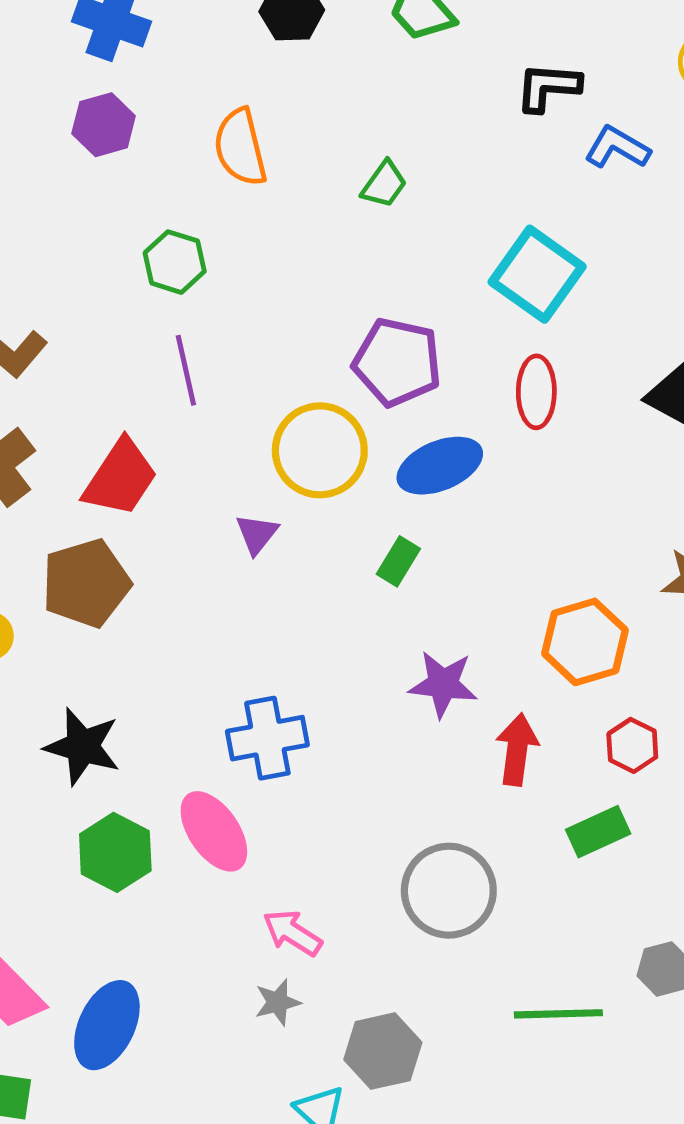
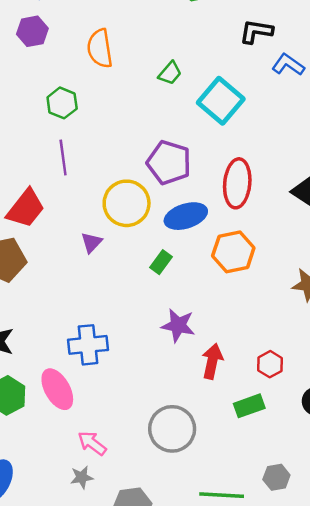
cyan square: (537, 274) -> (221, 101), moved
red ellipse: (536, 392) -> (237, 183), size x1.4
orange hexagon: (585, 642) -> (233, 252), moved

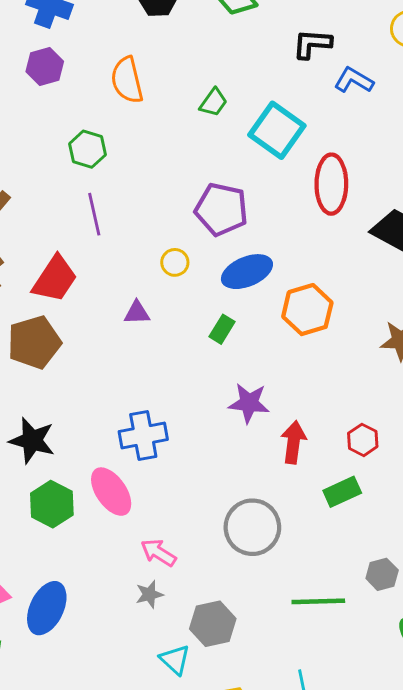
red ellipse: (237, 183) -> (331, 184), moved
yellow circle: (127, 203) -> (175, 262), size x0.5
purple triangle: (91, 242) -> (137, 313), turned 50

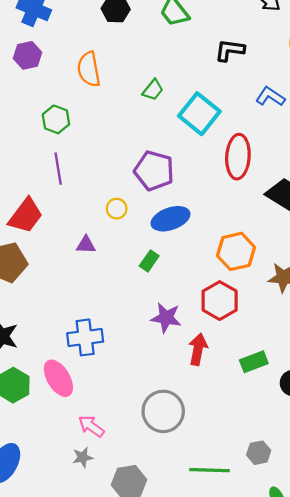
blue L-shape: (354, 80) -> (270, 97), moved
orange hexagon: (307, 310) -> (236, 251), moved
red hexagon: (363, 440) -> (220, 301), moved, size x1.6
green rectangle: (342, 492) -> (254, 362), moved

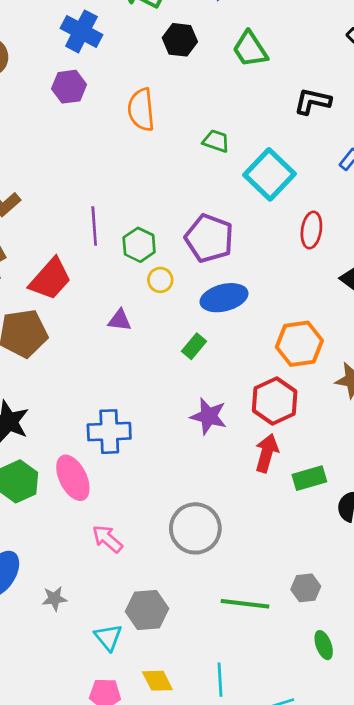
green trapezoid: (153, 90) -> (216, 141), turned -115
green hexagon: (56, 119) -> (139, 245), moved
red ellipse: (238, 157) -> (311, 230), size x0.7
red arrow: (198, 349) -> (267, 453), moved
gray star: (83, 457) -> (54, 599), moved

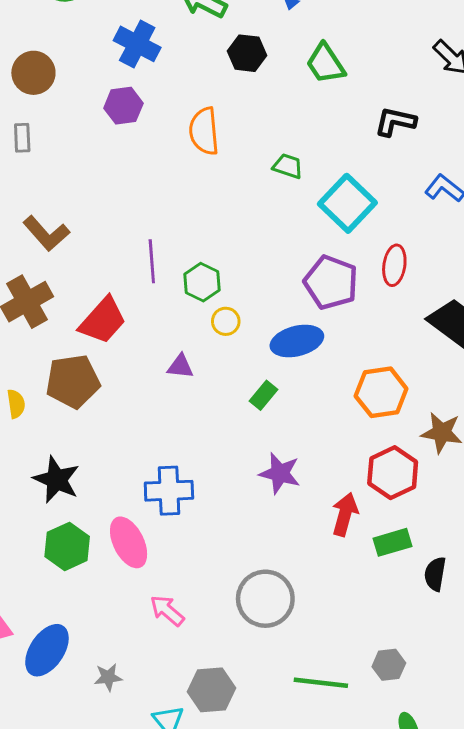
purple pentagon: (209, 238) -> (331, 282), moved
red hexagon: (275, 401) -> (393, 473), moved

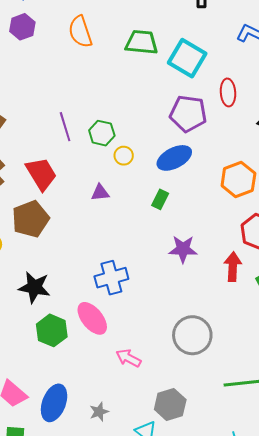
green trapezoid: (288, 166) -> (142, 42), size x1.6
red trapezoid: (103, 321) -> (41, 174), turned -60

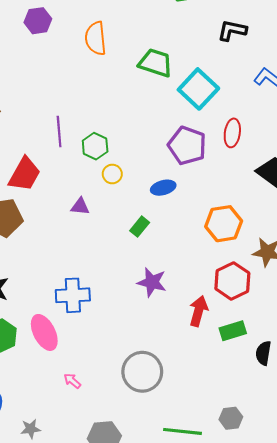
blue ellipse: (174, 158) -> (163, 188), size x0.7
red trapezoid: (41, 174) -> (24, 174), turned 48
pink arrow: (128, 358) -> (72, 381), size x0.7

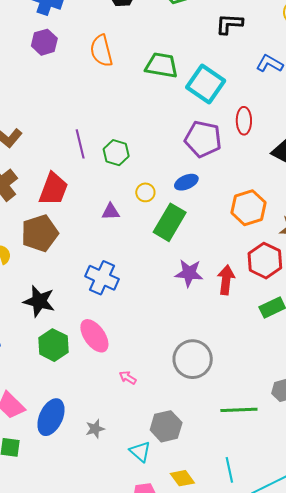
yellow circle: (112, 174) -> (145, 192), moved
green rectangle: (140, 227) -> (170, 222), size x1.8
blue cross: (73, 295) -> (102, 278), moved, turned 36
red arrow: (199, 311) -> (226, 280), moved

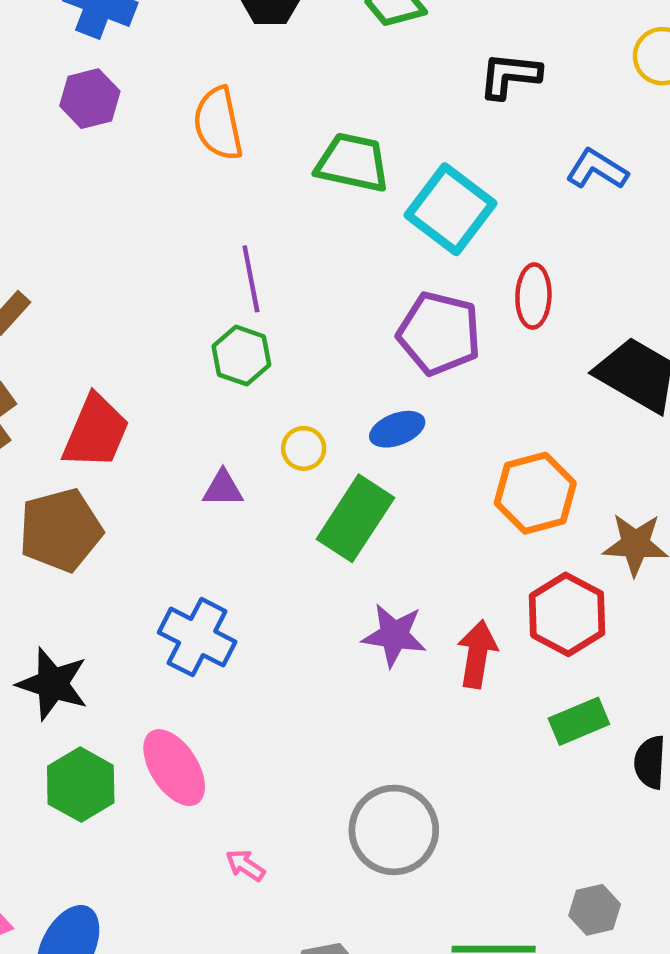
purple line: (80, 144) -> (251, 279), moved

